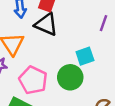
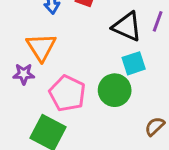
black triangle: (46, 24) -> (127, 27), moved

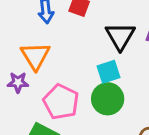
black triangle: (127, 27) -> (120, 36), turned 36
cyan square: (134, 63) -> (109, 72), moved

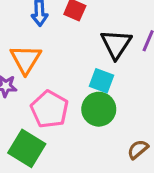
cyan square: (109, 72) -> (101, 81), turned 35

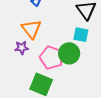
green circle: (99, 109) -> (69, 53), moved

